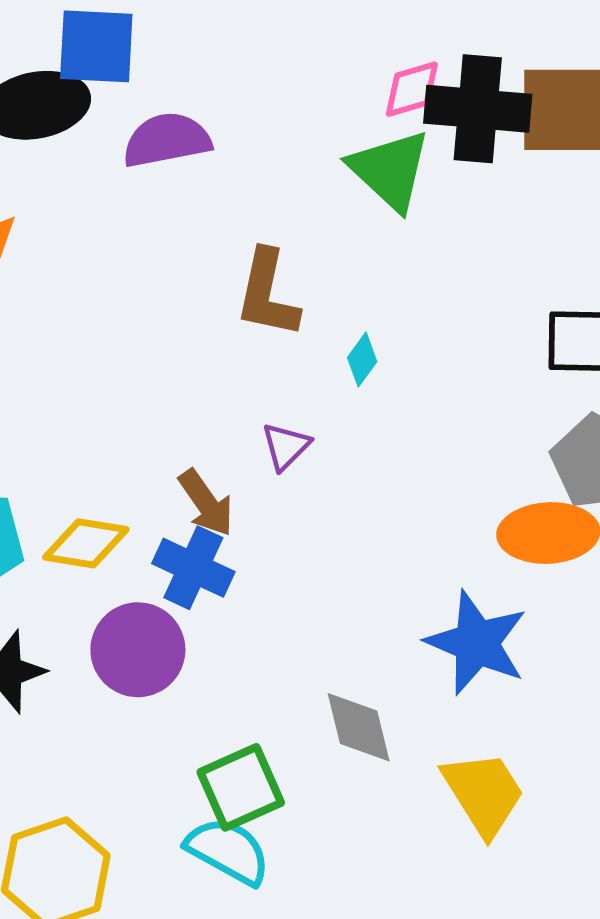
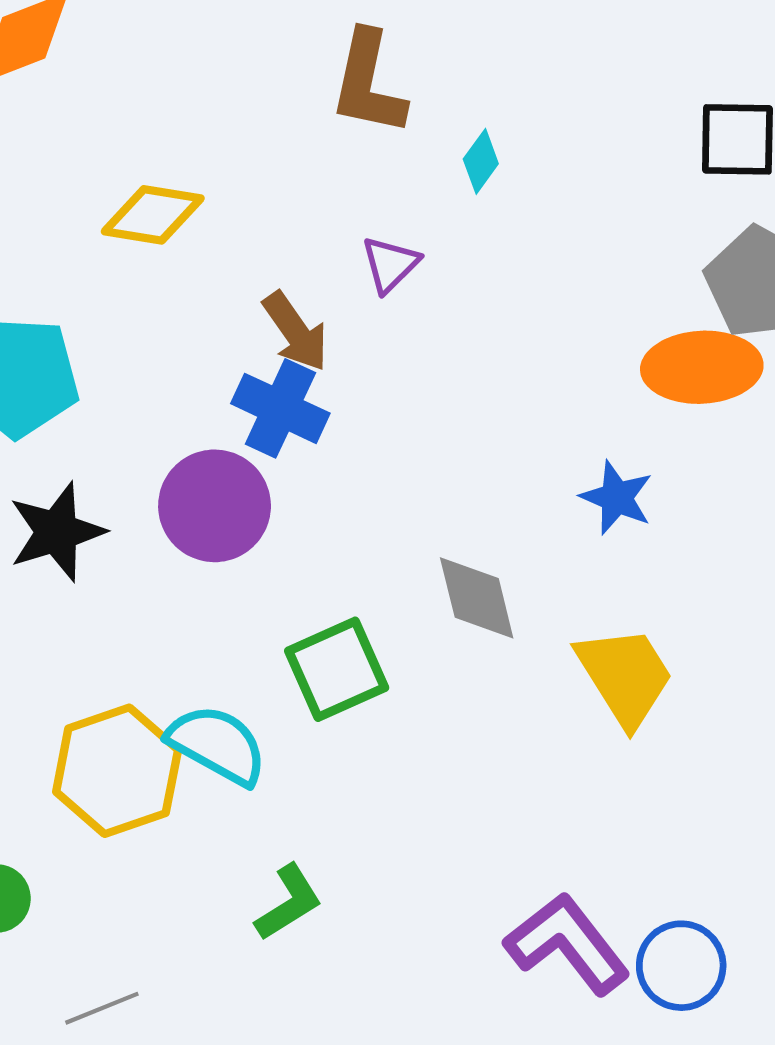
yellow diamond: (86, 543) -> (153, 215), moved
blue star: (477, 643) -> (617, 498), size x0.6
cyan semicircle: (228, 851) -> (217, 745), moved

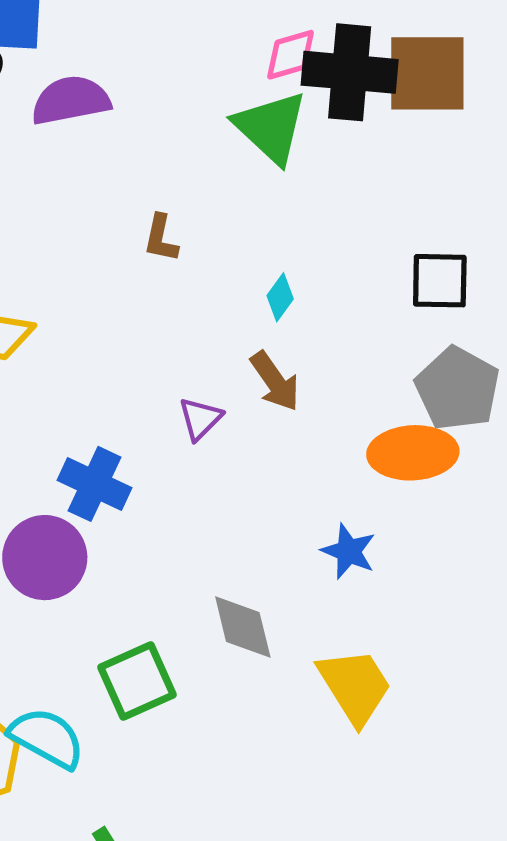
brown L-shape: (368, 83) -> (161, 238), size x0.6
cyan diamond: (481, 161) -> (280, 297), moved
purple triangle: (390, 264) -> (200, 419), moved
brown arrow: (295, 332) -> (275, 381), moved

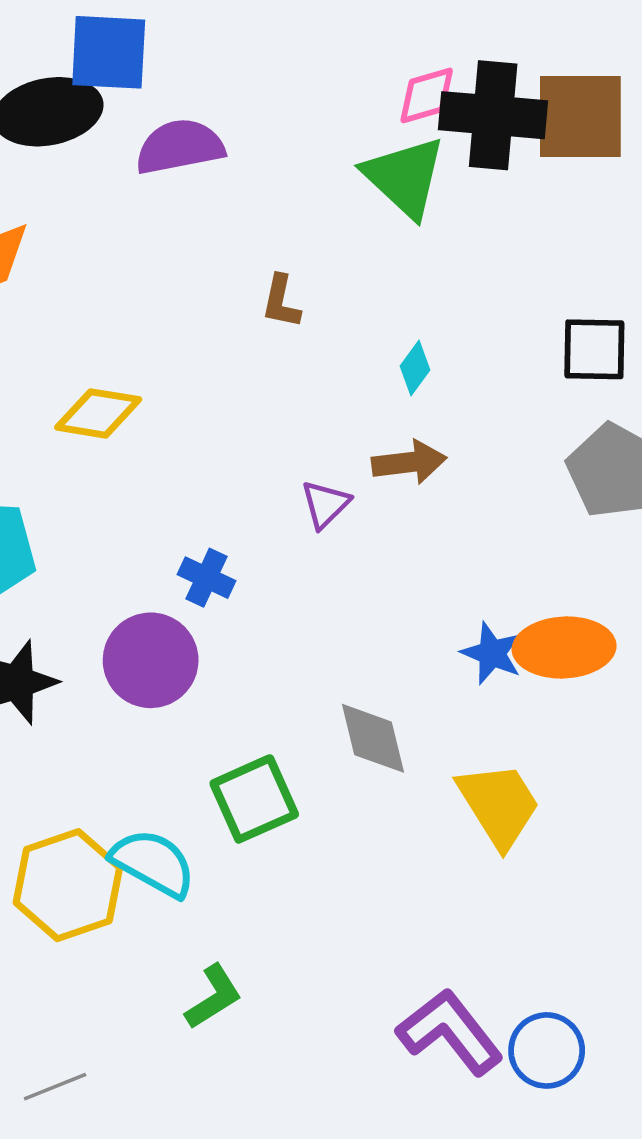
brown arrow: (275, 381) -> (409, 462), turned -62
orange ellipse: (413, 453) -> (564, 647), moved
blue cross: (95, 484) -> (207, 578), size x0.7

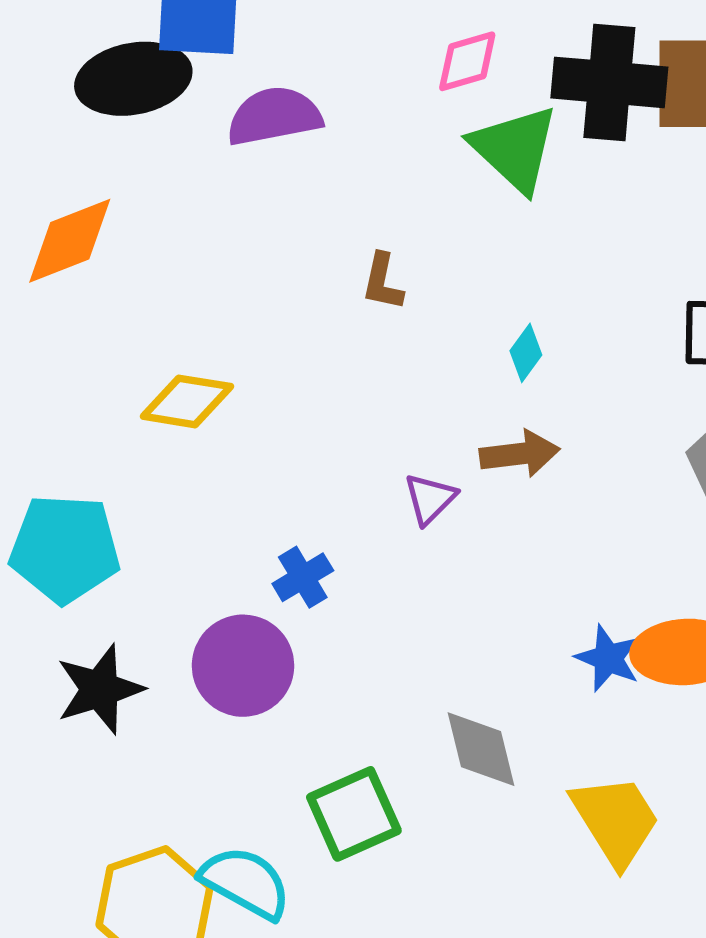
pink diamond: (427, 95) -> (467, 61), moved
blue cross: (207, 578) -> (303, 577), turned 34

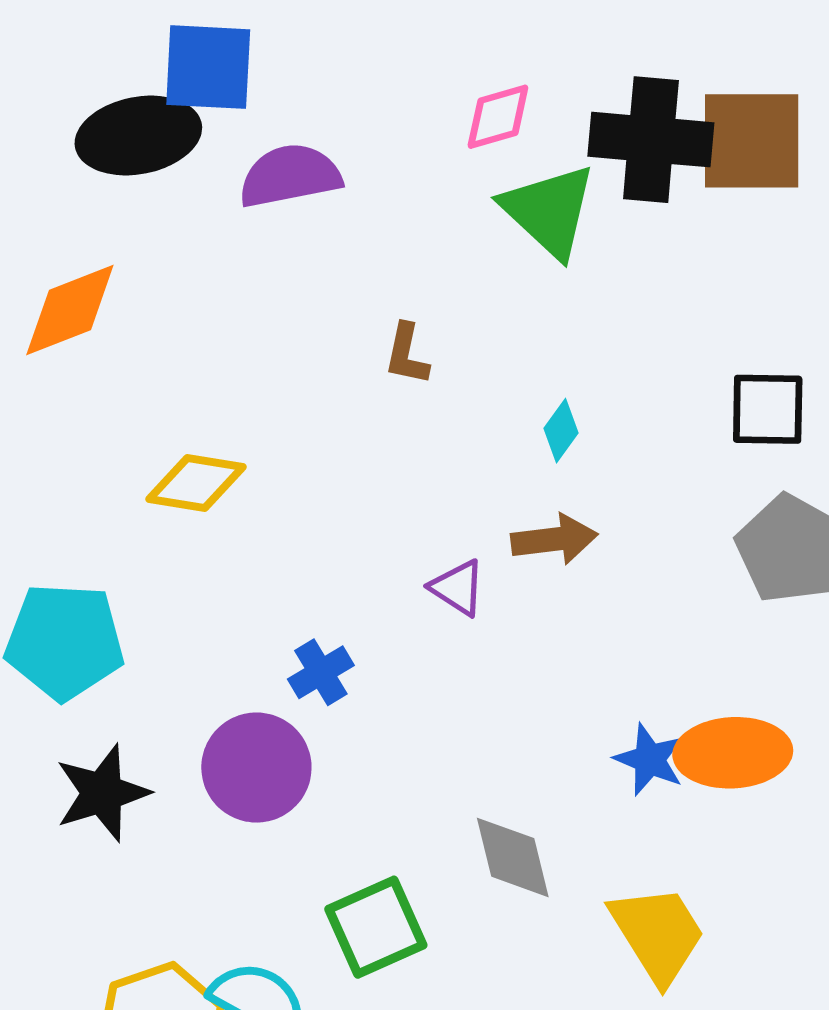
purple triangle: (430, 499) -> (458, 588), turned -42

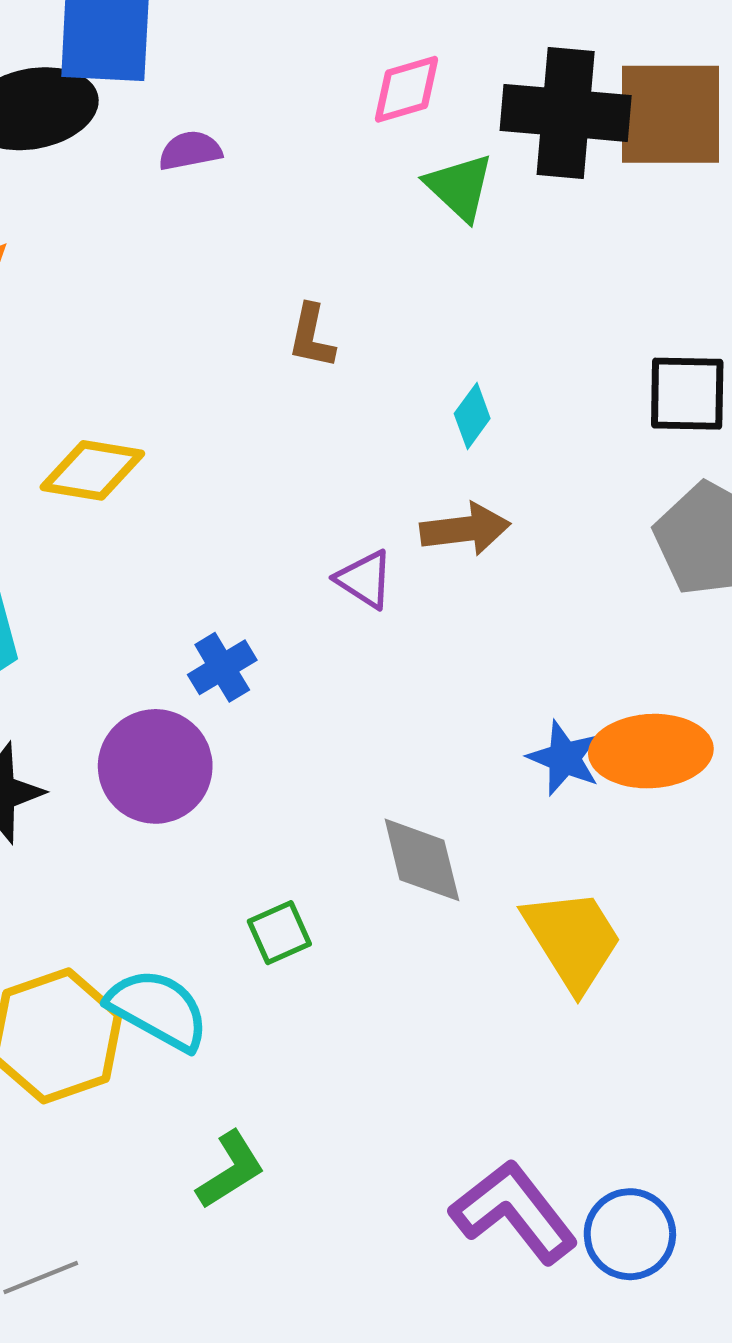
purple semicircle: (290, 176) -> (190, 151), size x0.6
green triangle: (549, 211) -> (460, 187), size x0.7
green square: (376, 927) -> (279, 933), size x0.6

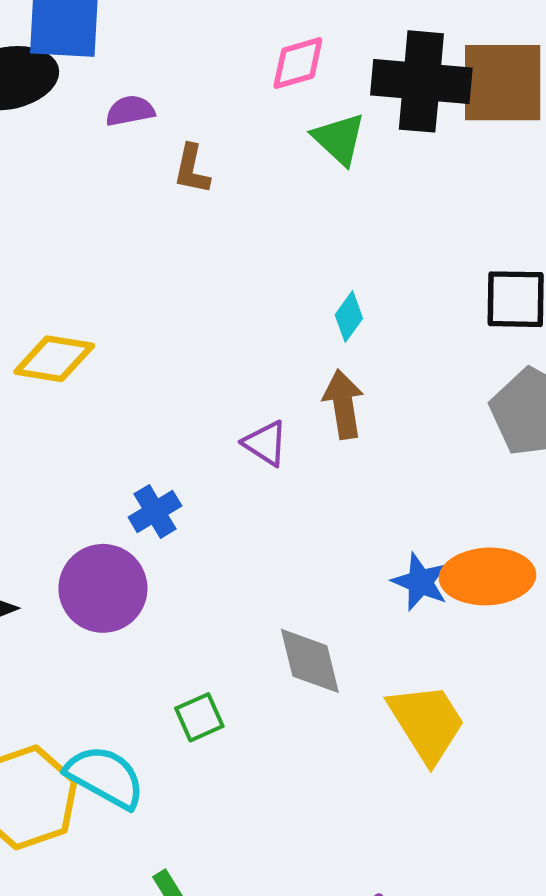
brown L-shape: (312, 336) -> (192, 169), moved
brown arrow: (465, 529) -> (343, 404), turned -92

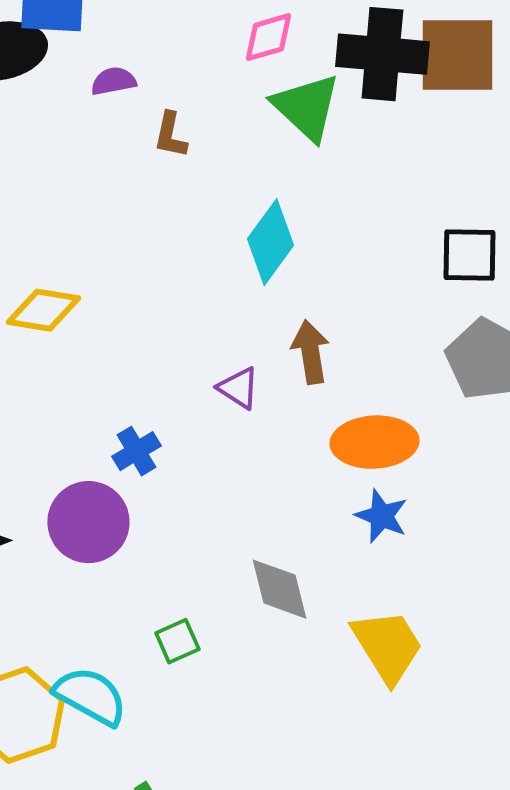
green triangle: (339, 139) -> (306, 107), size x1.4
cyan diamond: (349, 317) -> (270, 242), moved, size x1.8
orange ellipse: (487, 576) -> (374, 442), moved

